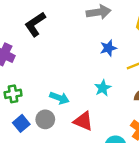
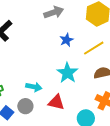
cyan star: (103, 88) -> (67, 73), size x1.5

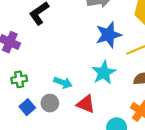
blue star: (66, 40) -> (109, 35), size x1.6

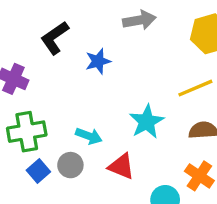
blue star: (109, 35) -> (98, 61), moved, size x0.7
green cross: (19, 79) -> (27, 132), size x1.6

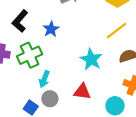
green cross: (27, 132) -> (30, 55), moved
cyan arrow: (89, 136) -> (44, 79), moved, turned 105

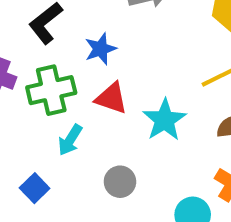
red triangle: (82, 92) -> (111, 98), moved
gray circle: (50, 99) -> (120, 182), moved

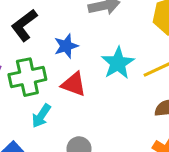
cyan star: (165, 120) -> (118, 63), moved

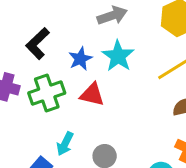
cyan star: (118, 63) -> (118, 56), moved
cyan arrow: (41, 116) -> (65, 144), moved

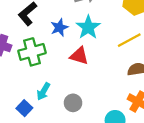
red triangle: (92, 95) -> (79, 56), moved

